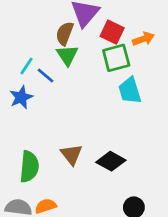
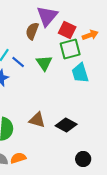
green triangle: (67, 55) -> (44, 63), moved
brown triangle: (71, 154) -> (37, 120), turned -36

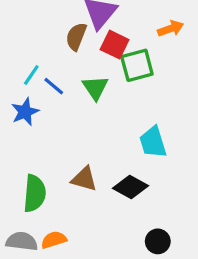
red square: (67, 30) -> (115, 45), moved
orange arrow: (90, 35) -> (171, 29), moved
cyan trapezoid: (80, 73) -> (153, 142), moved

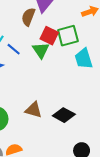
red square: (115, 45) -> (49, 36), moved
cyan trapezoid: (153, 142) -> (84, 59), moved

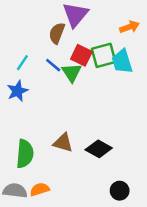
blue line: (14, 49) -> (53, 65), moved
cyan trapezoid: (84, 59) -> (122, 61), moved

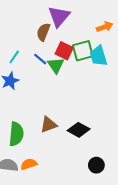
brown triangle: (63, 143) -> (49, 125), turned -36

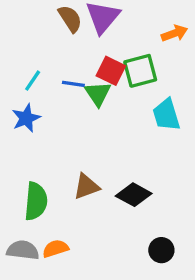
brown semicircle: (43, 32) -> (70, 19), moved, turned 126
cyan trapezoid: (98, 56) -> (166, 115), moved
blue line: (40, 59) -> (73, 84), turned -32

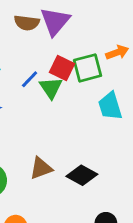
brown semicircle: (70, 19) -> (27, 23), turned 130
orange arrow: (174, 33) -> (117, 52), moved
blue line: (73, 84) -> (30, 79), turned -54

